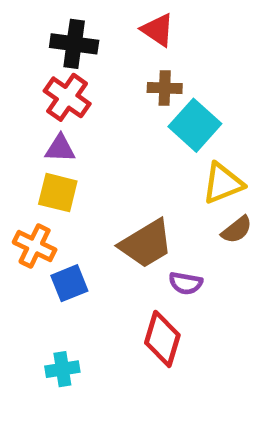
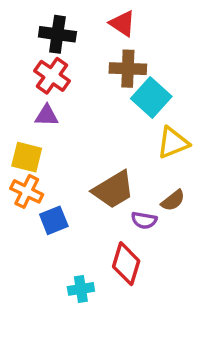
brown cross: (165, 88) -> (128, 69), size x1.4
yellow square: (58, 193) -> (27, 157), moved
brown semicircle: (237, 230) -> (173, 200), moved
cyan cross: (62, 369) -> (81, 289), moved

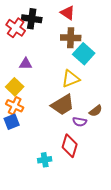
red cross: (52, 76) -> (16, 28), moved
yellow triangle: (173, 143) -> (71, 79), moved
yellow square: (27, 157) -> (15, 87), turned 30
blue square: (54, 220) -> (12, 122), moved

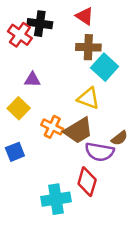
yellow triangle: (71, 79) -> (88, 98), turned 42
orange cross: (15, 106) -> (52, 127), moved
purple semicircle: (80, 122) -> (100, 152), size x1.6
cyan cross: (45, 160) -> (56, 199), size x1.6

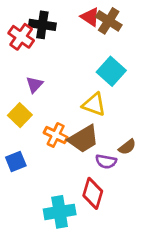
brown cross: (88, 47) -> (109, 21), moved, turned 30
purple triangle: (32, 80) -> (34, 85), turned -49
purple semicircle: (100, 152) -> (106, 161), size x0.7

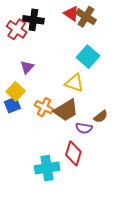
blue square: (16, 161) -> (12, 105), moved

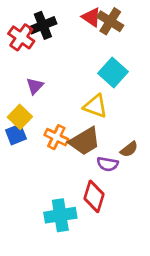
black cross: (33, 20) -> (43, 25), turned -30

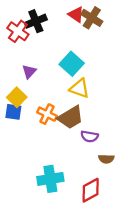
cyan square: (113, 72) -> (72, 64), moved
blue square: (16, 134) -> (13, 112), turned 30
brown semicircle: (129, 149) -> (106, 159), moved, turned 40
red diamond: (94, 196) -> (91, 190), moved, turned 45

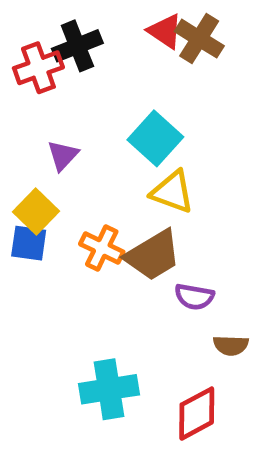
red cross: (18, 31) -> (38, 68), turned 35

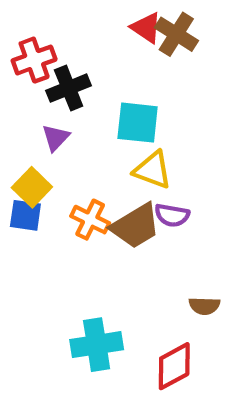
black cross: (77, 46) -> (69, 88), moved
cyan square: (155, 138) -> (138, 123), turned -36
purple semicircle: (194, 297) -> (172, 215), moved

